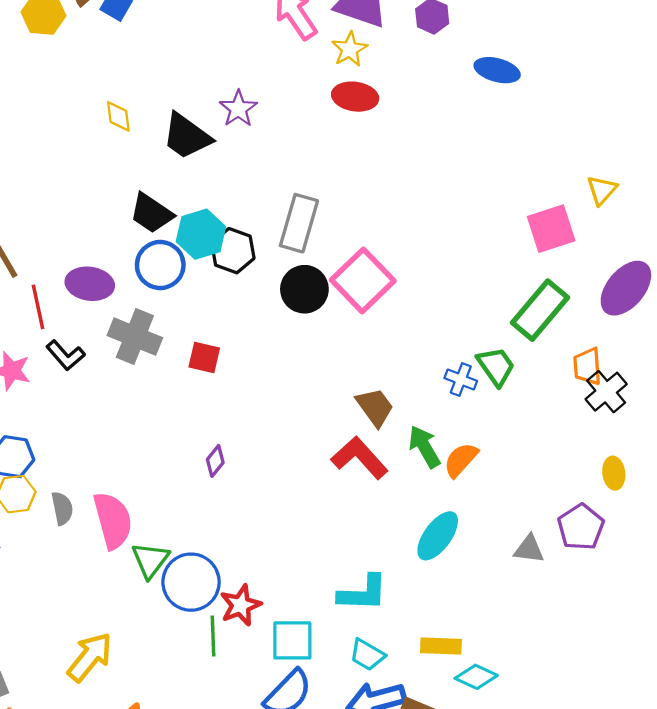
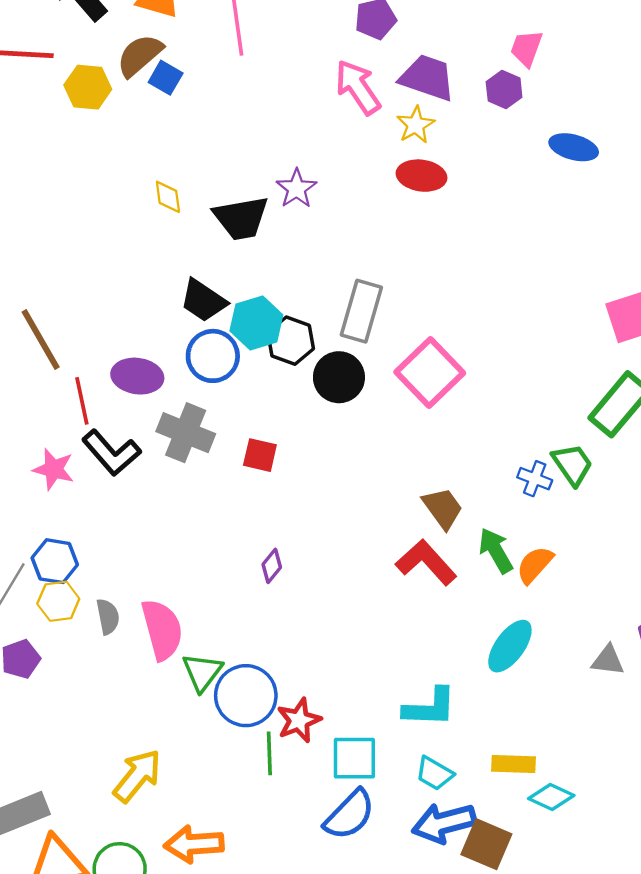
black trapezoid: (187, 136) -> (241, 218), turned -46
black circle: (304, 289) -> (339, 377), moved
black L-shape: (66, 355) -> (111, 453), size x1.4

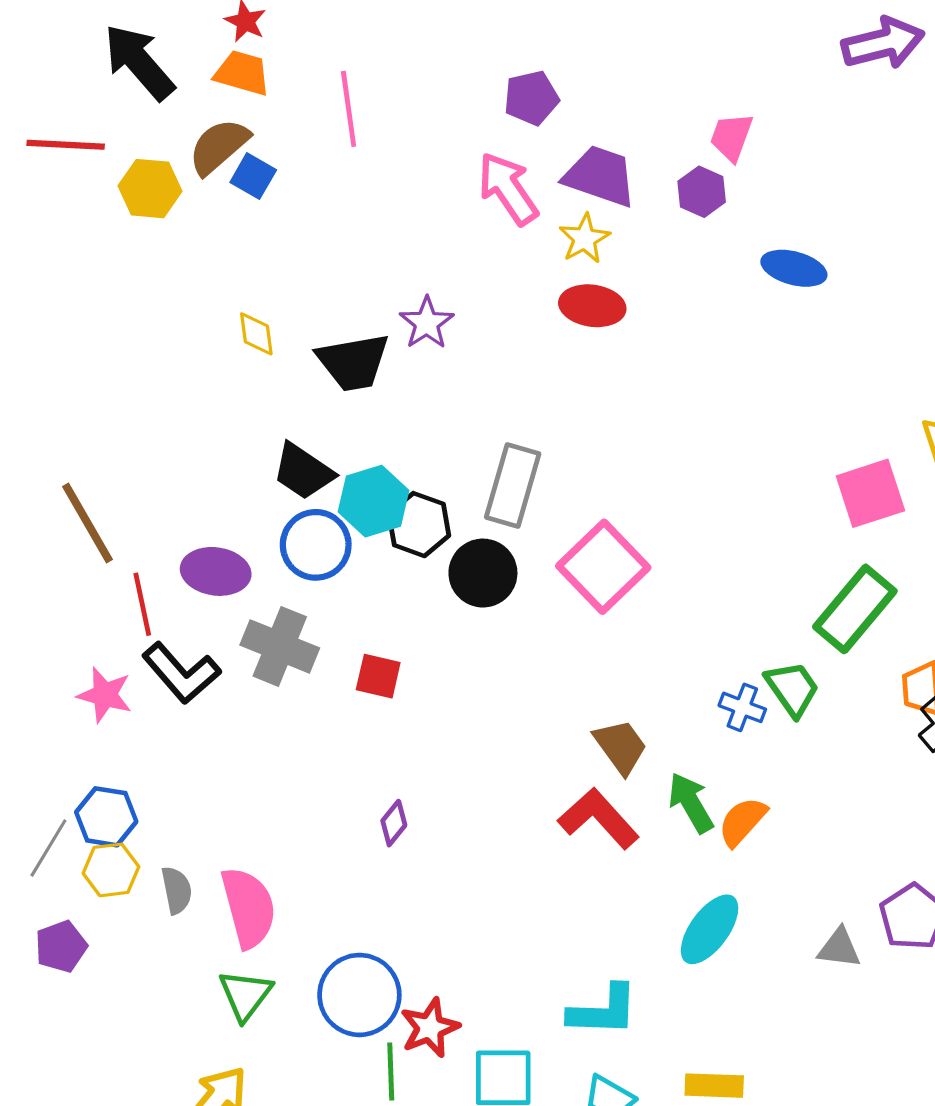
green triangle: (202, 672) -> (245, 995), moved

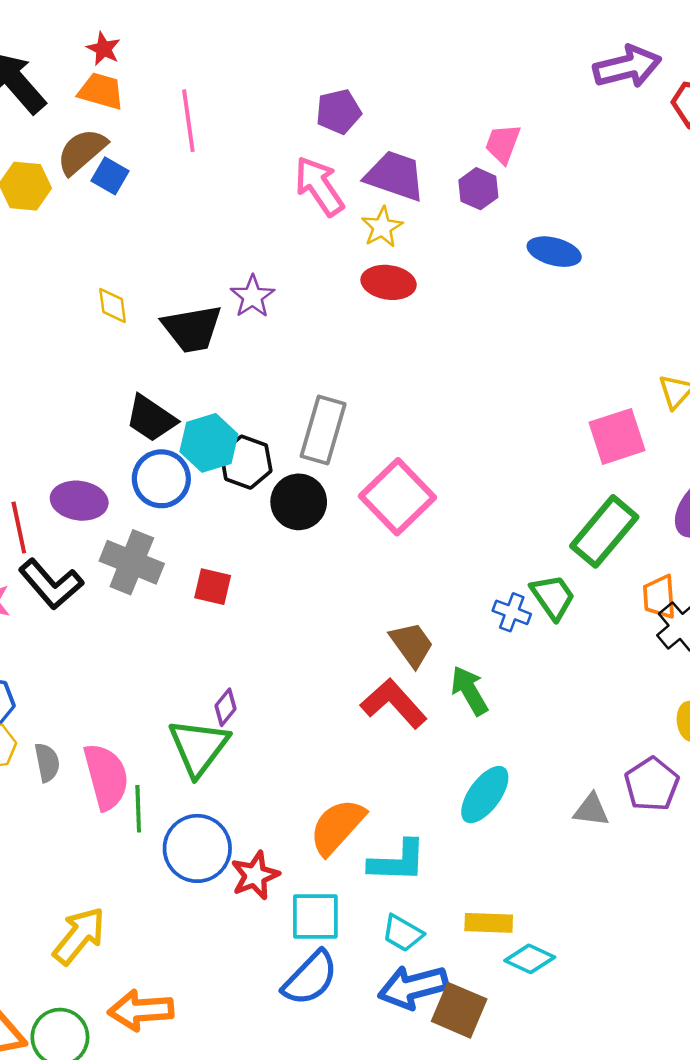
orange semicircle: (742, 821) -> (337, 827), moved, size x1.4
green triangle: (245, 995) -> (199, 747), moved, size x1.4
green line: (391, 1072) -> (138, 809), moved

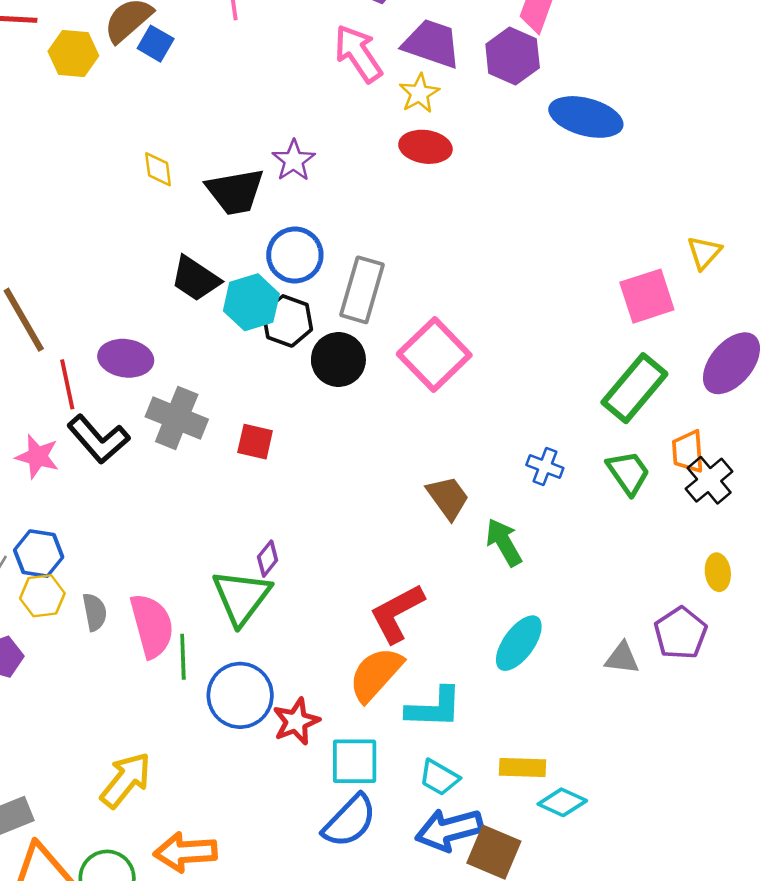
purple hexagon: (478, 189) -> (513, 56), size x1.4
blue ellipse: (554, 252) -> (586, 117), size x1.4
blue circle: (161, 479) -> (295, 255), moved
green trapezoid: (553, 597) -> (628, 473), moved
red L-shape: (394, 703) -> (397, 613), moved, turned -76

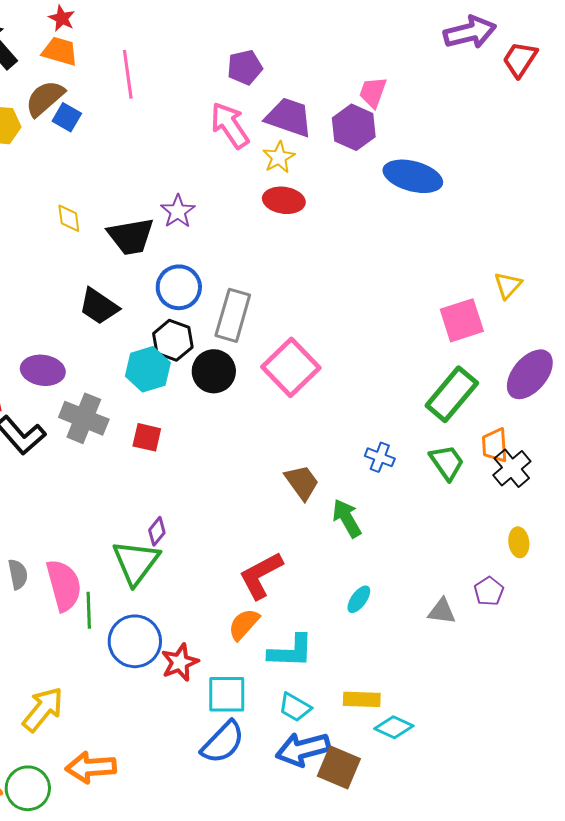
cyan hexagon: (251, 302) -> (148, 369), moved
purple pentagon: (680, 633) -> (489, 591), size x0.7
cyan ellipse: (519, 643) -> (359, 599), size x0.6
orange semicircle: (376, 674) -> (244, 624), size x0.7

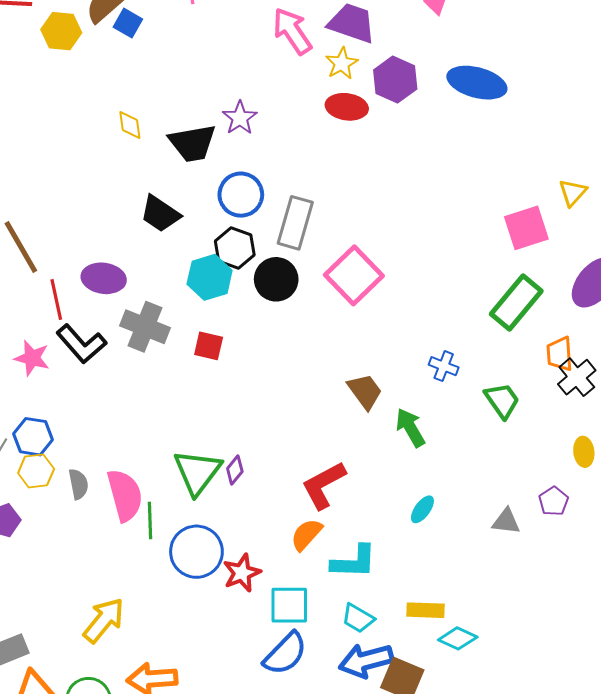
purple hexagon: (354, 127) -> (395, 80), moved
green trapezoid: (447, 462) -> (502, 400), moved
purple diamond: (157, 531) -> (235, 470), moved

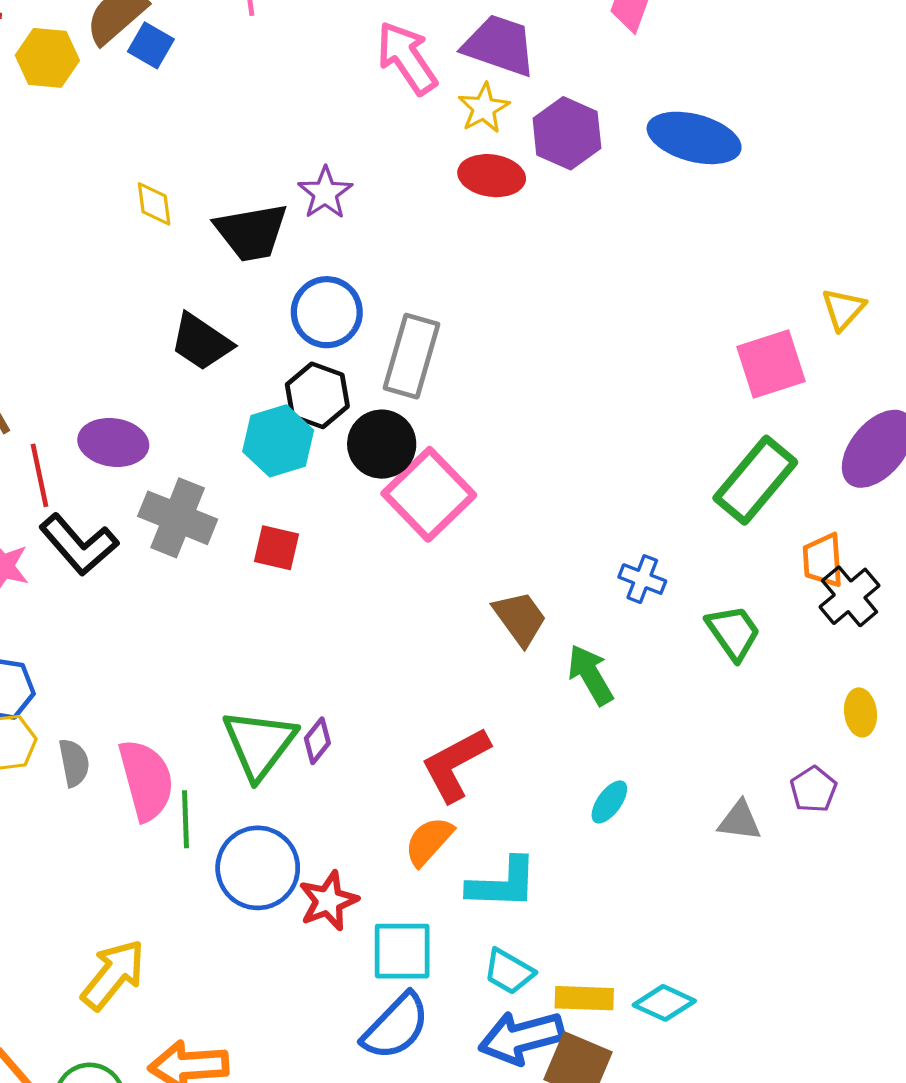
pink square: (354, 275) -> (429, 494), moved
yellow rectangle: (425, 610) -> (584, 998), moved

